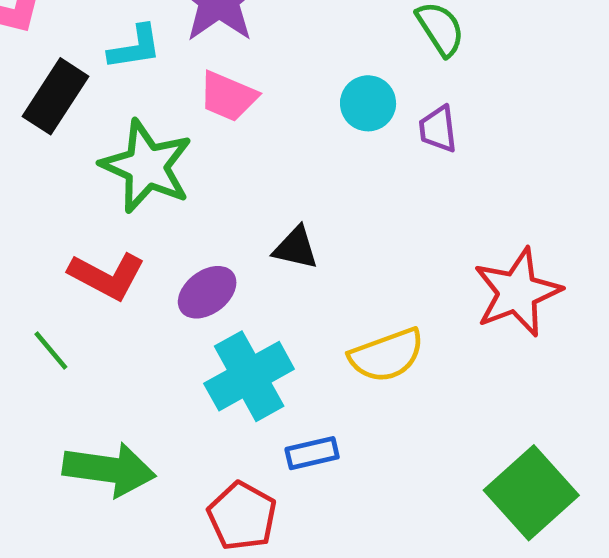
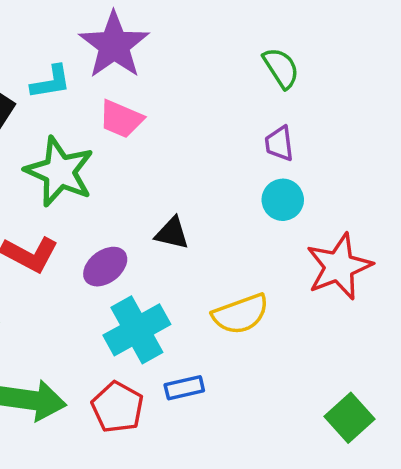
cyan circle: (368, 103) -> (283, 200), moved
green square: (531, 493) -> (350, 418), size x0.7
red pentagon: (242, 516) -> (118, 407), moved

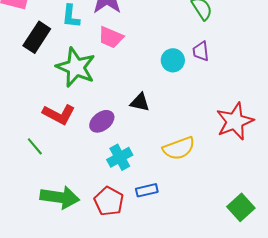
cyan L-shape: (51, 82) -> (71, 16), turned 105
cyan circle: (283, 200) -> (173, 60), moved
cyan cross: (137, 330) -> (120, 157), size x0.7

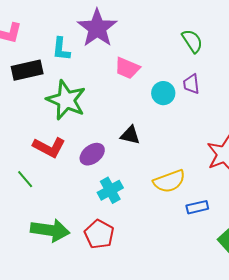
black rectangle: (37, 37) -> (27, 70), turned 44
pink trapezoid: (111, 37) -> (127, 68), moved
blue rectangle: (147, 190) -> (197, 207), moved

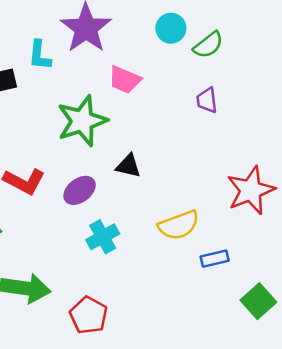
green semicircle: (192, 41) -> (208, 45), turned 85
cyan circle: (163, 93) -> (171, 28), moved
green star: (66, 100) -> (82, 121), moved, turned 30
red pentagon: (99, 234) -> (89, 315), moved

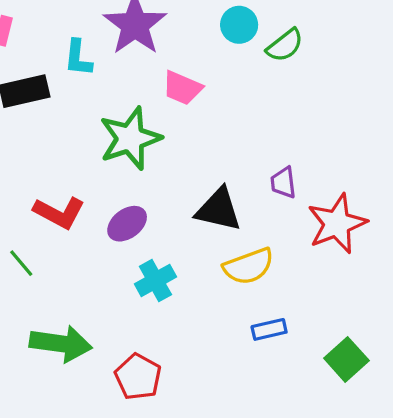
purple trapezoid: (207, 100) -> (283, 183), moved
black triangle: (128, 166) -> (219, 209), moved, size x1.5
blue rectangle: (215, 259) -> (269, 329), moved

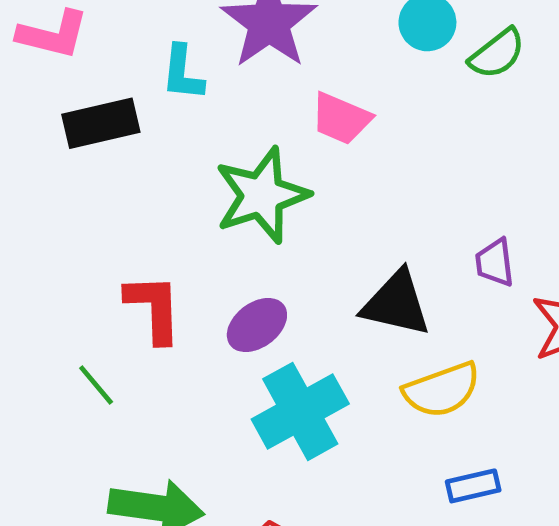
red L-shape: (59, 213) -> (154, 308), turned -120
cyan cross: (155, 280) -> (300, 411), size x1.5

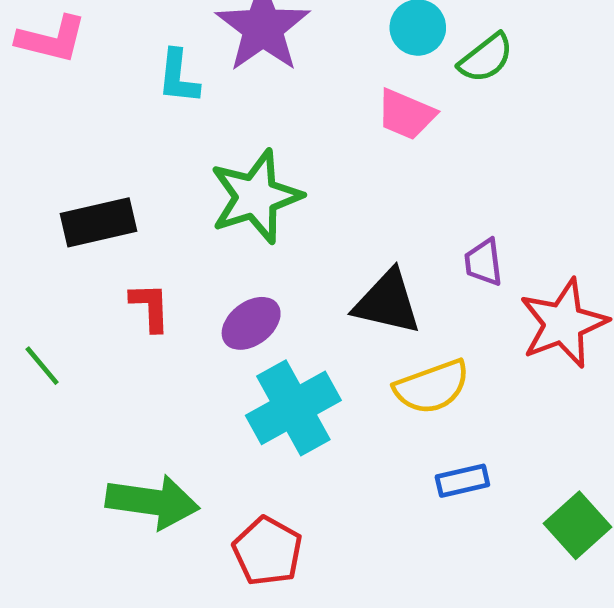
pink trapezoid: (341, 118) -> (406, 114), moved
black rectangle: (101, 123) -> (98, 222), moved
red L-shape: (154, 308) -> (150, 307), size x0.7
green line: (96, 385) -> (42, 366), moved

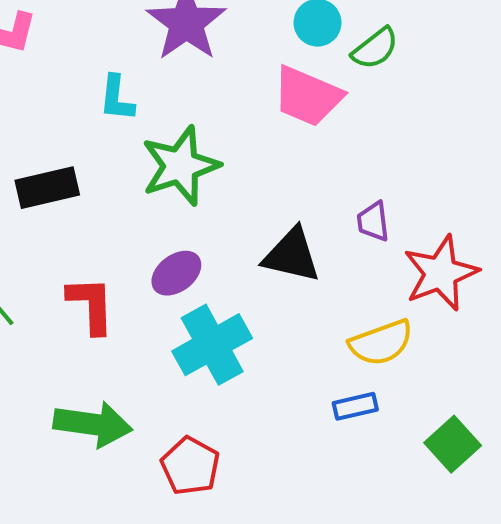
cyan L-shape: (178, 77) -> (117, 98), moved
pink trapezoid: (406, 114) -> (308, 96), size x1.4
red L-shape: (150, 307) -> (91, 305), moved, size x1.4
yellow semicircle: (432, 387) -> (381, 343), moved

